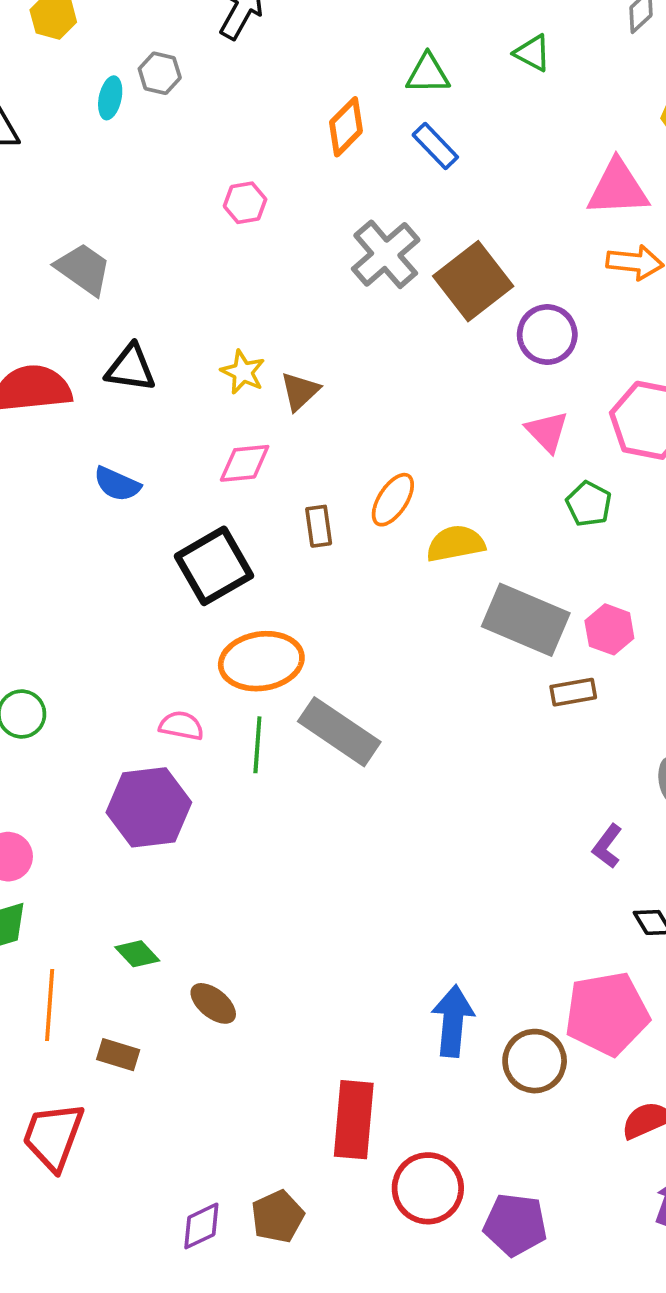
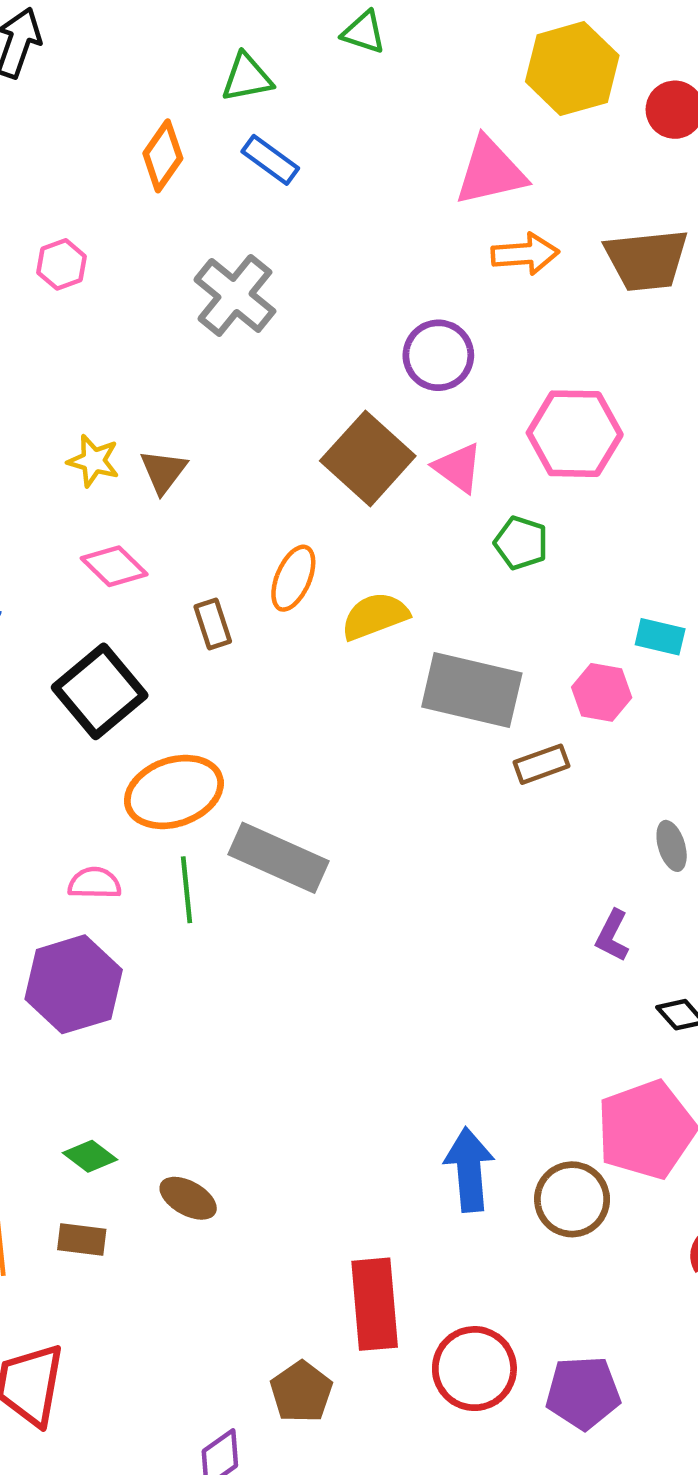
brown square: (473, 281) -> (368, 458), moved
pink diamond: (245, 463) -> (114, 566), turned 60
pink hexagon: (609, 629) -> (602, 692), moved
brown rectangle: (118, 1055) -> (82, 1240), moved
brown pentagon: (278, 1217) -> (301, 1392), moved

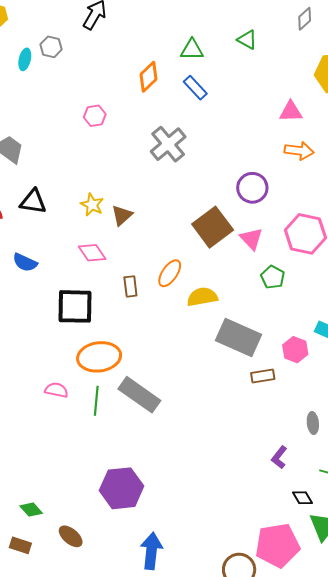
pink triangle: (490, 171) -> (291, 112), size x0.7
black square: (100, 691) -> (75, 306), turned 30
purple hexagon: (74, 984) -> (122, 488), moved
blue arrow: (469, 1170) -> (151, 551), moved

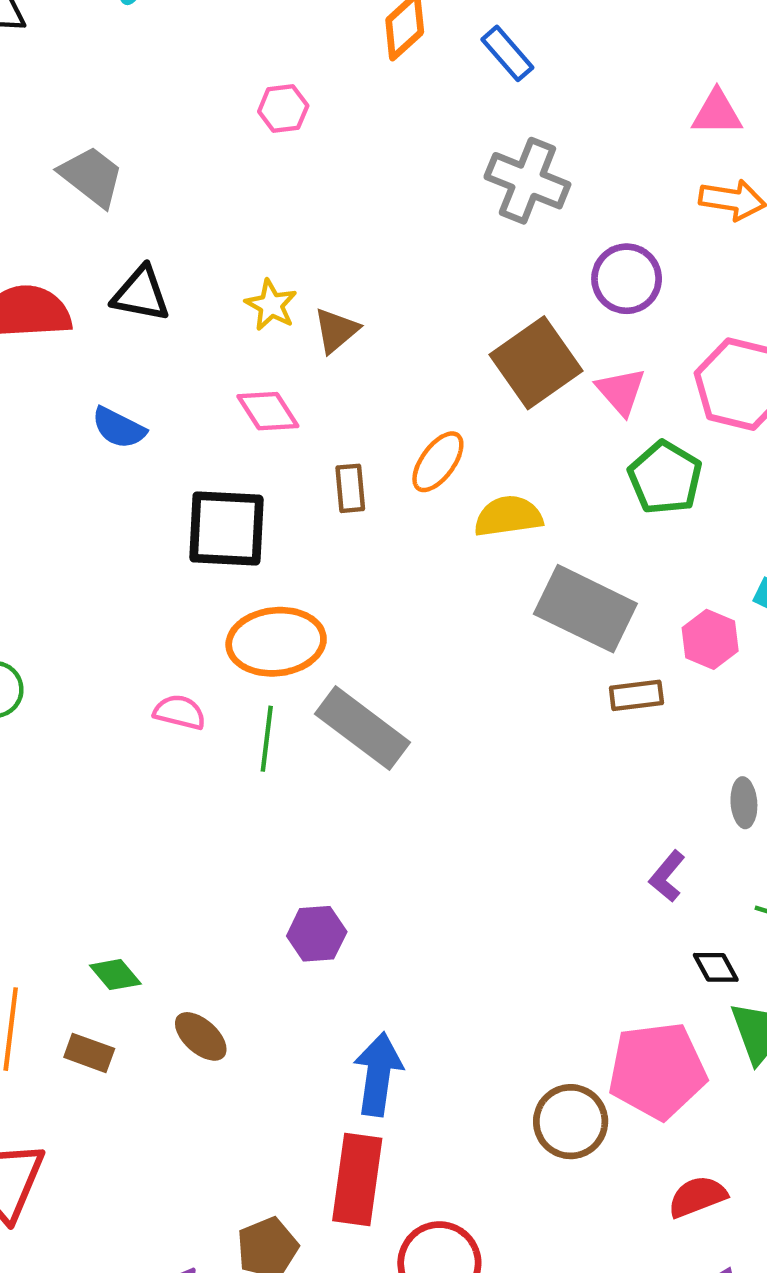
gray cross: (168, 144) -> (527, 181), moved, turned -30
green pentagon: (273, 277) -> (665, 478), size x1.4
purple hexagon: (122, 488) -> (317, 934), size x0.6

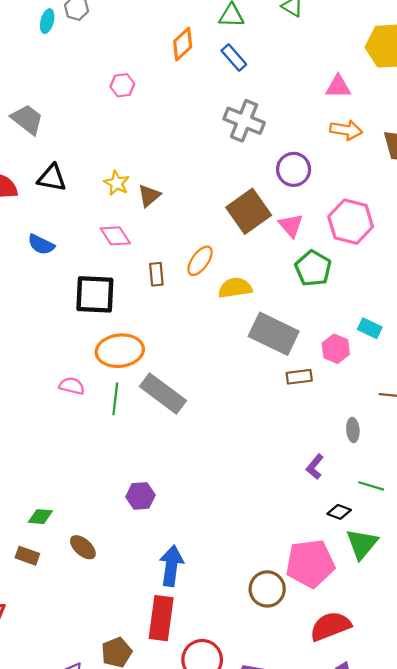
black diamond: (716, 967) -> (339, 512), turned -40
green diamond: (115, 975) -> (40, 517), turned -45
red semicircle: (697, 1197) -> (330, 626), size x1.4

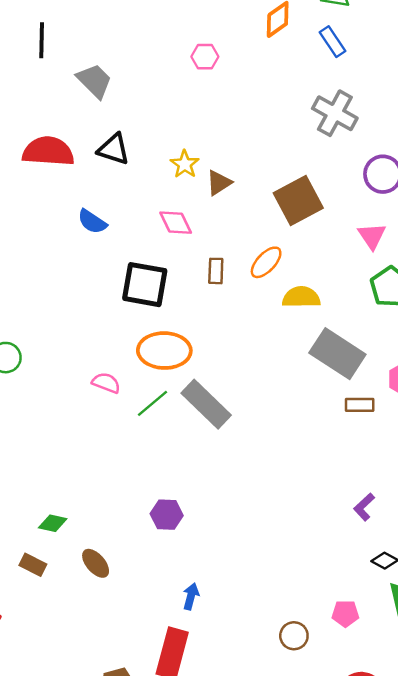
brown square: (249, 211) -> (298, 200), moved
green line: (115, 399) -> (153, 403), turned 36
pink pentagon: (310, 563) -> (345, 614), size x0.5
blue arrow: (171, 566) -> (191, 596), size x0.6
brown circle: (267, 589) -> (294, 636), size x0.7

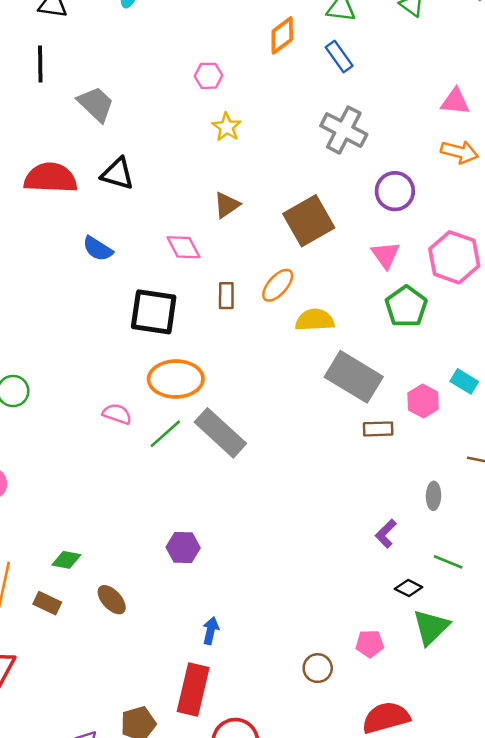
yellow star: (185, 164) -> (227, 127), moved

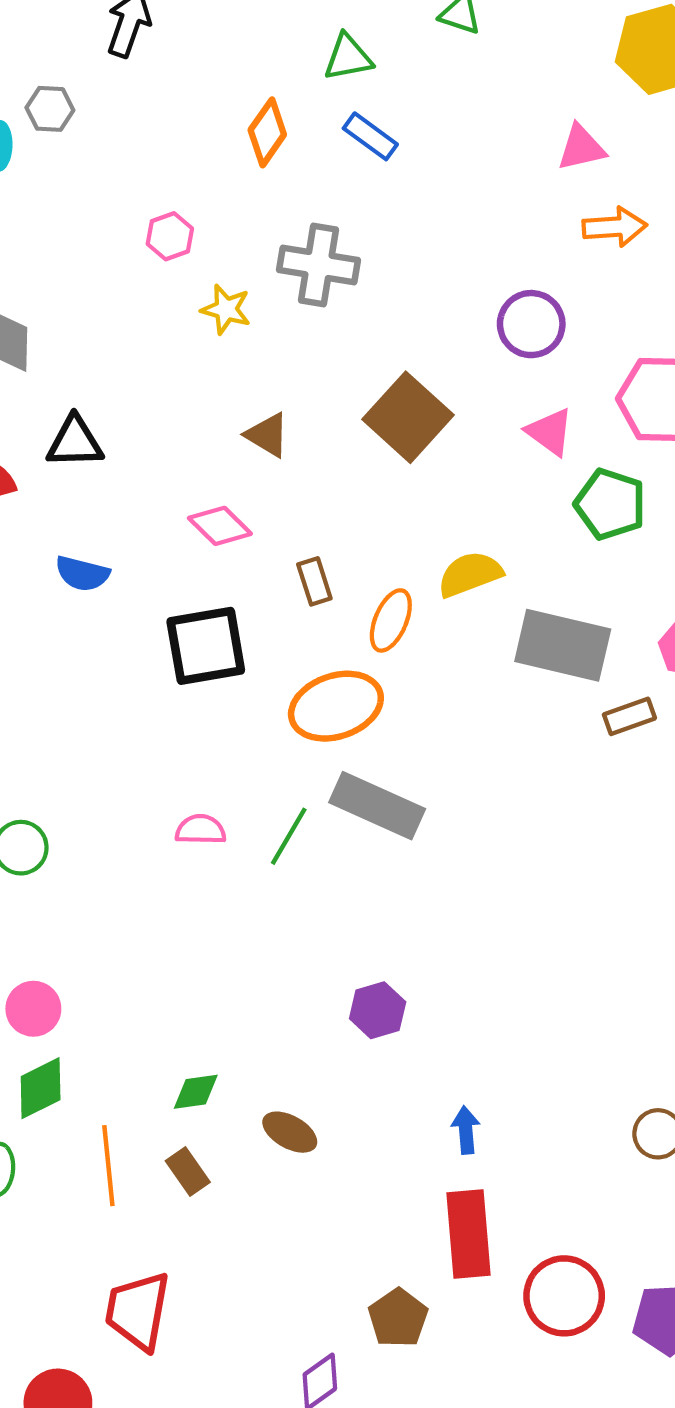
gray cross: (344, 130) -> (319, 265), moved
brown triangle: (227, 205) -> (267, 435), turned -36
orange ellipse: (278, 285) -> (391, 620), moved
orange ellipse: (176, 379) -> (336, 706), moved
brown rectangle: (47, 603) -> (188, 1171), turned 48

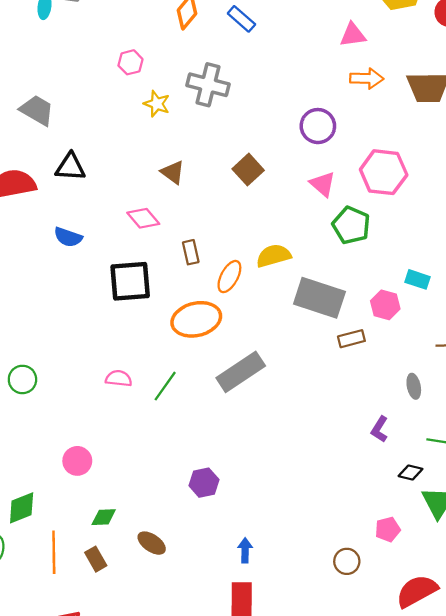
brown square: (408, 417) -> (248, 170), size x0.7
gray rectangle: (377, 806) -> (241, 372), moved, turned -63
pink circle: (33, 1009) -> (77, 461), moved

